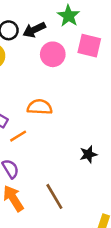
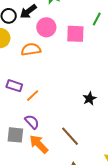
pink square: (89, 46) -> (75, 34), moved
orange semicircle: (40, 107) -> (31, 49), moved

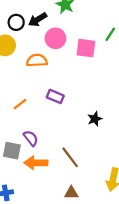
purple rectangle: (14, 86) -> (55, 96), moved
orange line: (33, 96) -> (20, 104), moved
orange arrow: (39, 144) -> (36, 163), turned -50

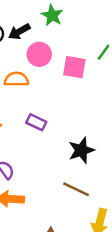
black star: (95, 119) -> (81, 150), size x1.5
brown line: (70, 157) -> (76, 189), moved, turned -30

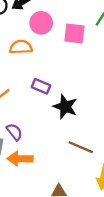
black star: (81, 150) -> (65, 107), moved, turned -30

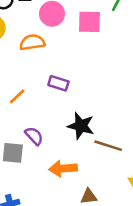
black star: (65, 107) -> (81, 126), moved
orange arrow: (20, 159) -> (63, 169), moved

